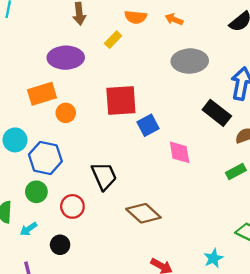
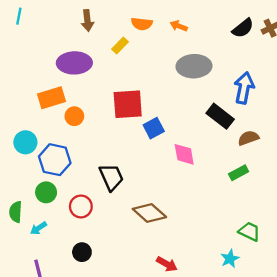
black circle: (60, 245) -> (82, 252), moved
cyan star: (213, 258) -> (230, 259), moved

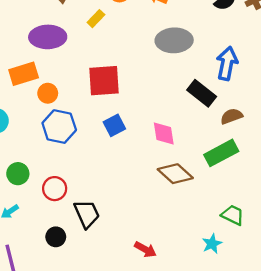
blue square: (154, 128) -> (114, 125), moved
blue hexagon: (55, 160) -> (59, 127), moved
green rectangle: (239, 173) -> (221, 153), size x1.6
black trapezoid: (111, 177) -> (87, 214), moved
brown diamond: (149, 213) -> (175, 174), moved

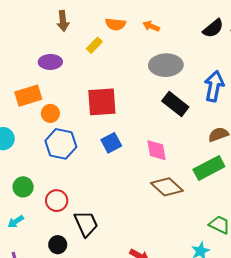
purple ellipse: (48, 37) -> (50, 62), size x0.7
black rectangle: (202, 93) -> (175, 104), moved

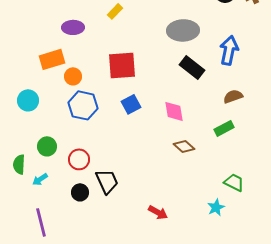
green rectangle: (209, 168) -> (224, 128), size x0.7
brown diamond: (167, 187) -> (184, 146), size x0.7
black circle: (58, 245) -> (80, 192), moved

